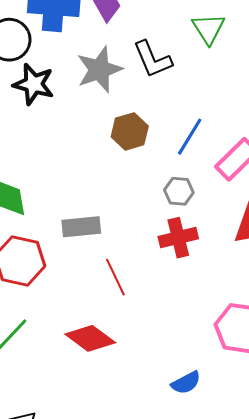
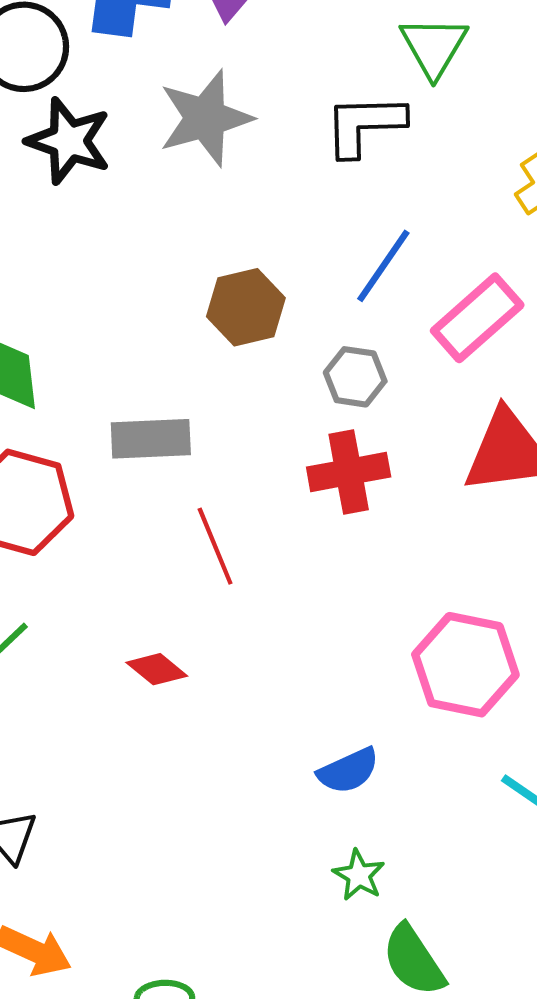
black L-shape: (153, 59) -> (364, 125), moved, turned 108
brown hexagon: (130, 131) -> (246, 307), moved
red diamond: (90, 338) -> (157, 669), size x0.6

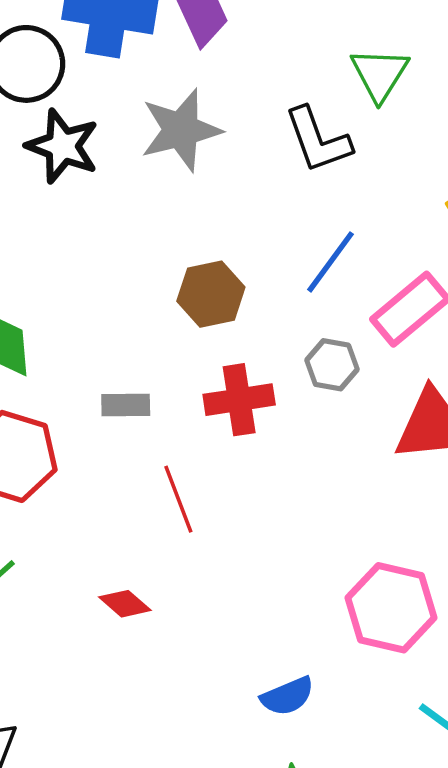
black L-shape: (364, 125) -> (318, 140), turned -110
gray hexagon: (355, 377) -> (332, 365), moved
gray rectangle: (151, 439) -> (126, 405), size x0.7
red cross: (349, 472) -> (239, 400), moved

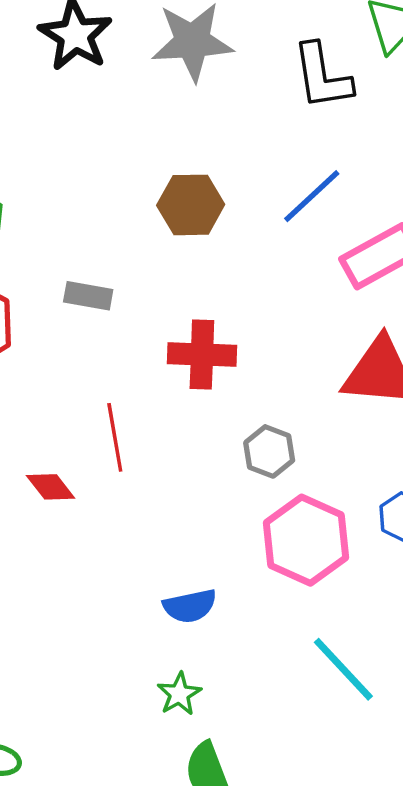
gray hexagon: (332, 365) -> (269, 451), moved
red cross: (239, 400) -> (202, 355), moved
red line: (178, 499) -> (115, 437), moved

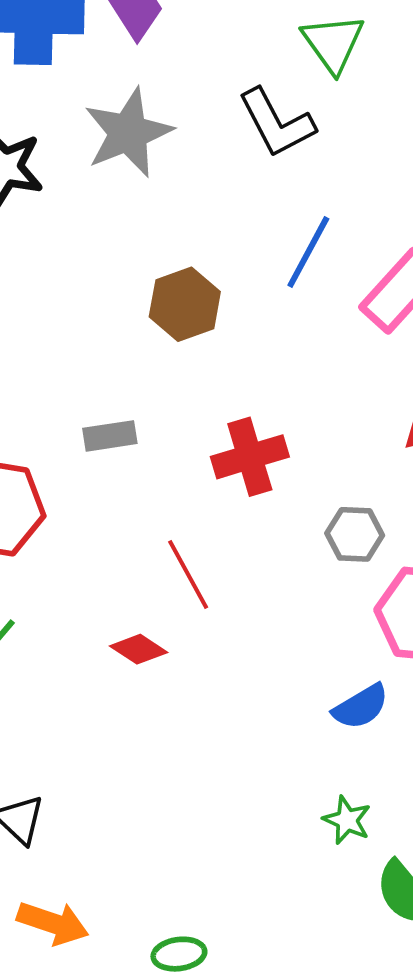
blue semicircle: (190, 606) -> (361, 707), moved

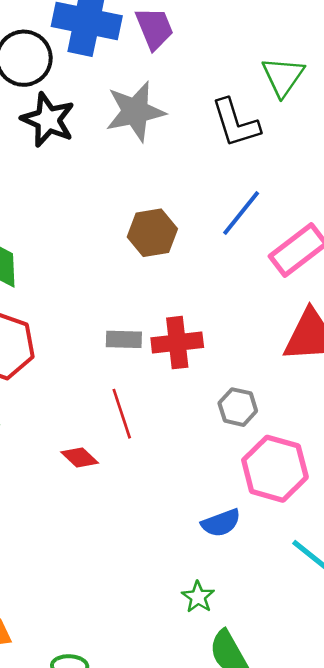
gray rectangle: (110, 436) -> (124, 339), moved

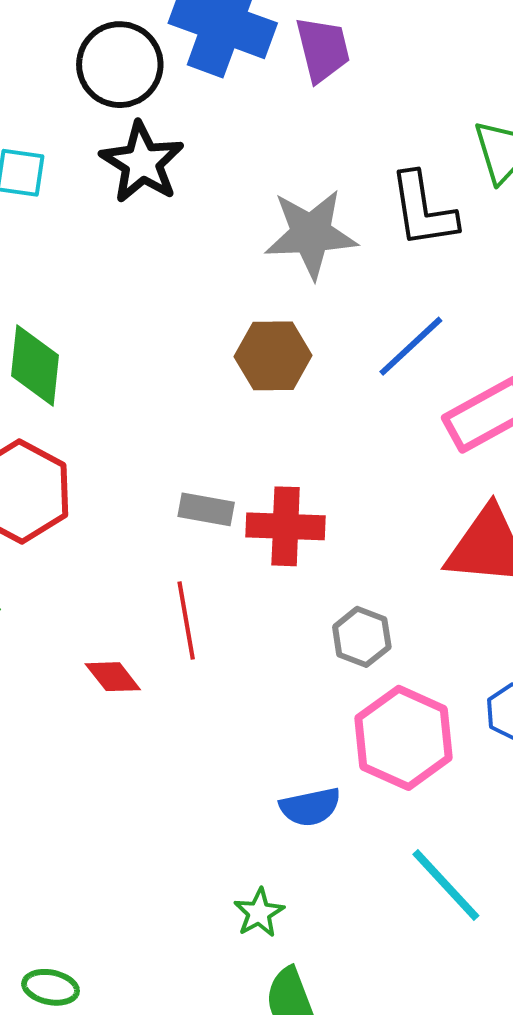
gray star: (135, 111) -> (311, 234), moved

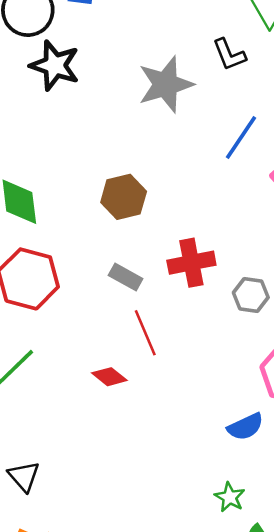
black L-shape: (423, 210) -> (229, 54), size x0.7
brown hexagon: (273, 356) -> (124, 197), moved
gray rectangle: (206, 509) -> (126, 277), moved, turned 32
gray hexagon: (362, 637) -> (251, 295), moved

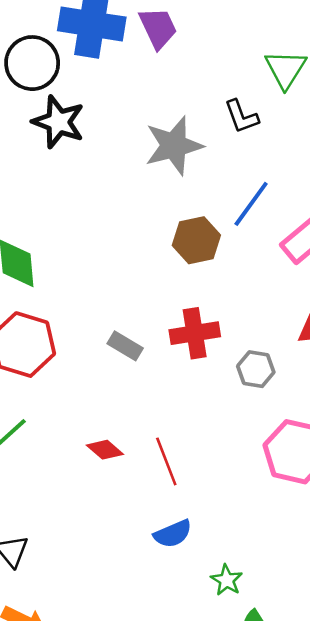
brown hexagon: (124, 197) -> (196, 240), moved
red line: (145, 333) -> (166, 461), moved
blue semicircle: (245, 427) -> (173, 534), moved

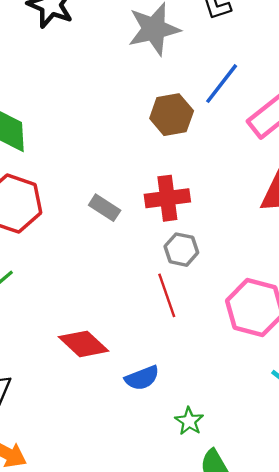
gray hexagon: (256, 369) -> (181, 250), moved
red diamond: (105, 450) -> (83, 344), moved, size x1.5
red line: (166, 461) -> (167, 295), moved

